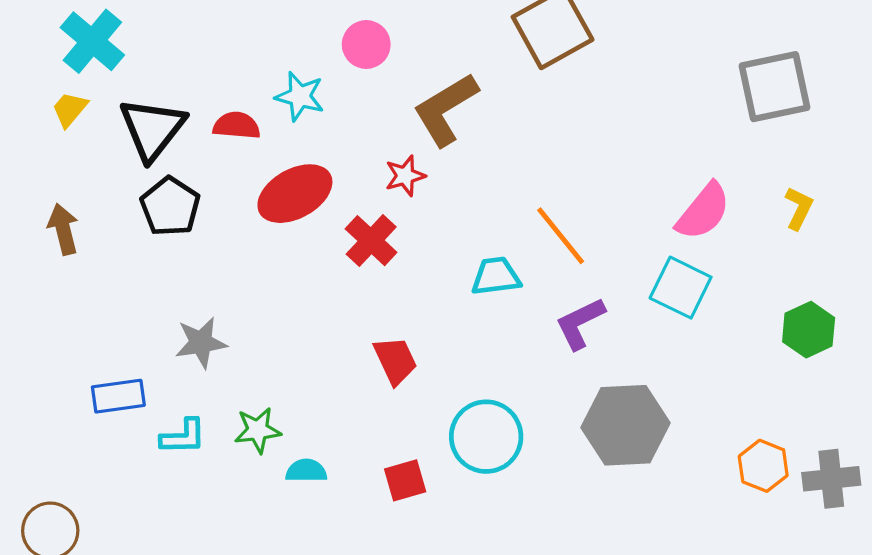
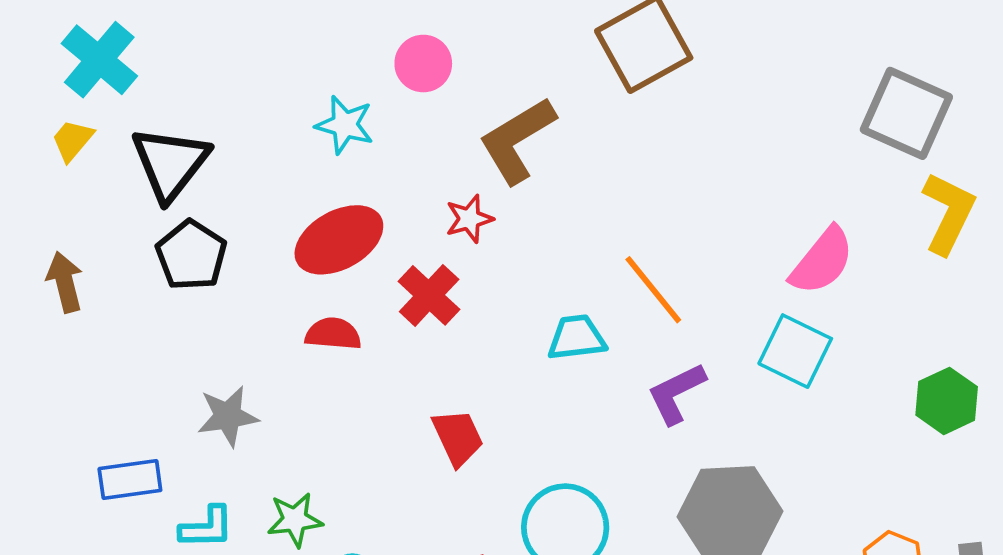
gray square: (775, 87) -> (906, 113), turned 36
red semicircle: (237, 126) -> (333, 334), moved
yellow L-shape: (799, 208) -> (949, 213), moved, size x1.6

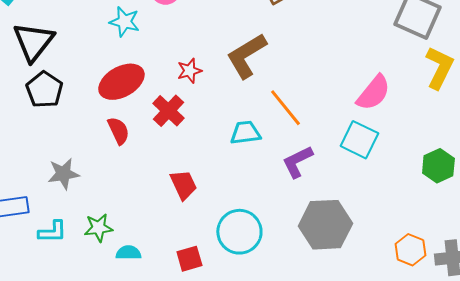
brown L-shape: (517, 140) -> (246, 56), moved
red semicircle: (333, 334) -> (118, 131), turned 60

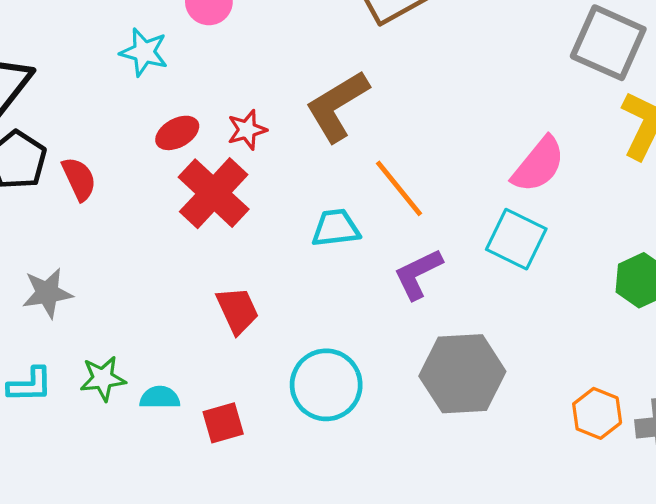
red ellipse: (121, 82) -> (177, 133), moved, size x0.6
red cross: (168, 111) -> (214, 193), size x1.4
red semicircle: (118, 131) -> (79, 179), moved
cyan semicircle: (128, 253) -> (160, 398), moved
red square: (189, 259) -> (223, 423), moved

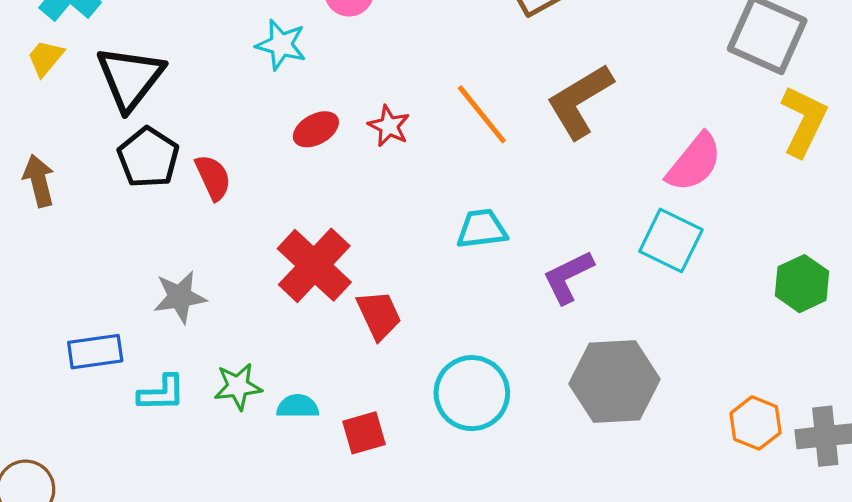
brown L-shape: (337, 106) -> (580, 101), moved
red star: (247, 130) -> (389, 126), turned -30
orange line: (399, 188) -> (482, 114), moved
red cross: (214, 193) -> (314, 265), moved

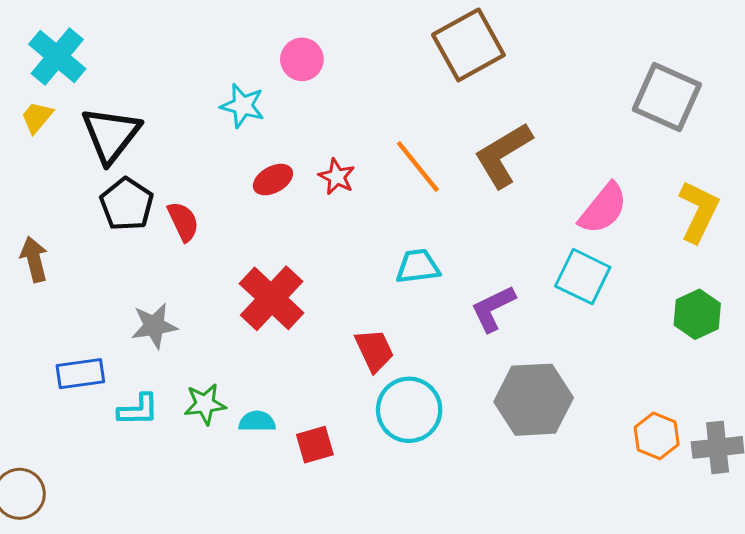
yellow L-shape: (804, 121) -> (699, 211), moved
brown arrow: (39, 181) -> (34, 259), moved
red trapezoid: (379, 315) -> (374, 350), moved

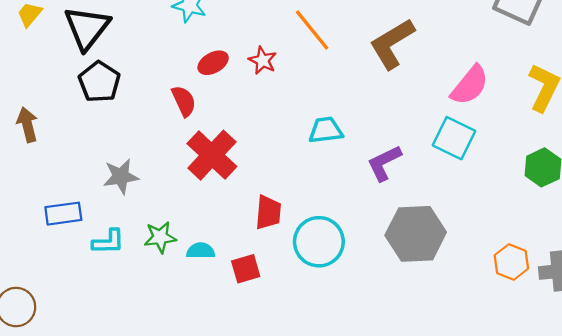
orange line: (418, 167) -> (312, 30), moved
red semicircle: (183, 222) -> (184, 101), moved
red trapezoid: (374, 350) -> (268, 212), moved, turned 30

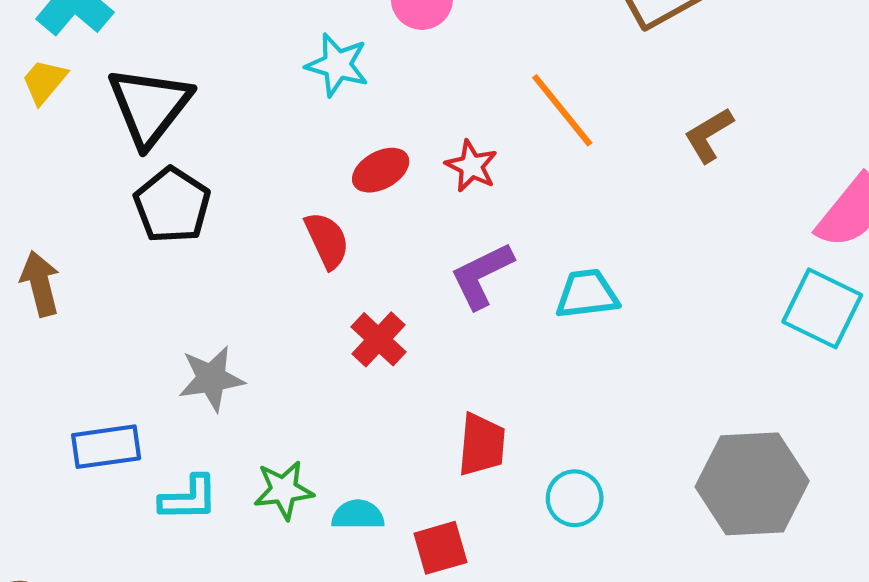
brown L-shape: (392, 44) -> (709, 135), size x0.6
red cross: (212, 155) -> (379, 339), size x0.6
purple L-shape: (384, 163) -> (482, 275), moved
cyan circle: (319, 242) -> (575, 498), size x0.6

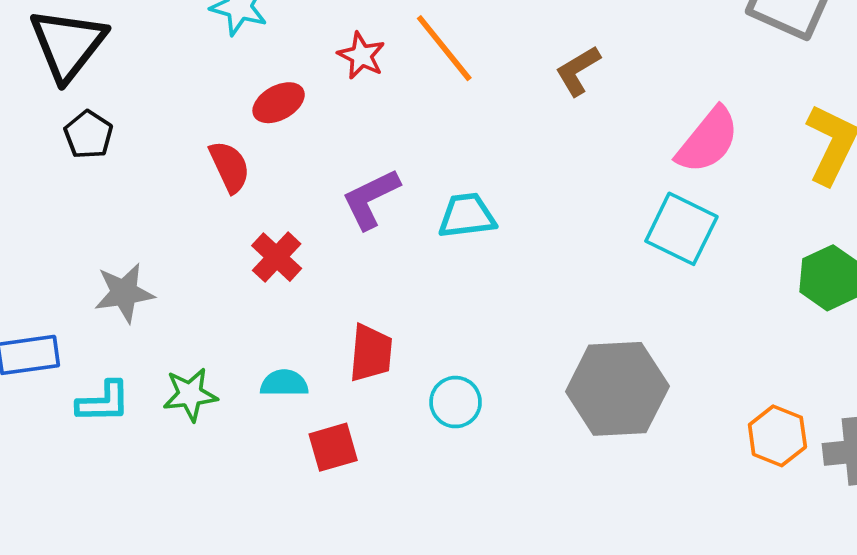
red star: (471, 166) -> (361, 56), moved
black pentagon: (172, 205) -> (88, 135), size x0.7
cyan semicircle: (358, 515) -> (284, 383), moved

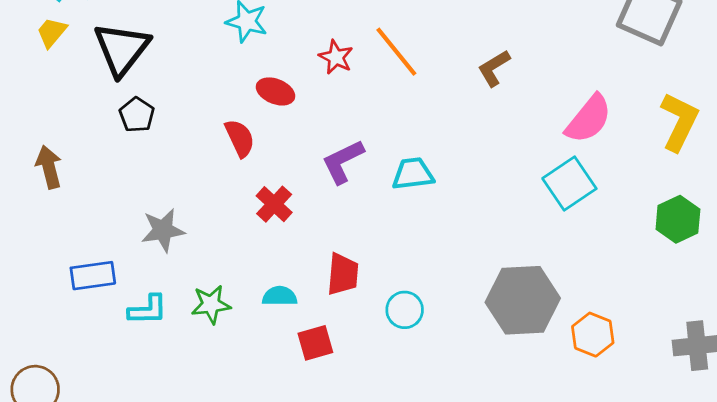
red ellipse: (279, 103) -> (275, 91), turned 51
cyan square: (681, 229) -> (569, 184), turned 30
orange hexagon: (777, 436) -> (593, 335), moved

